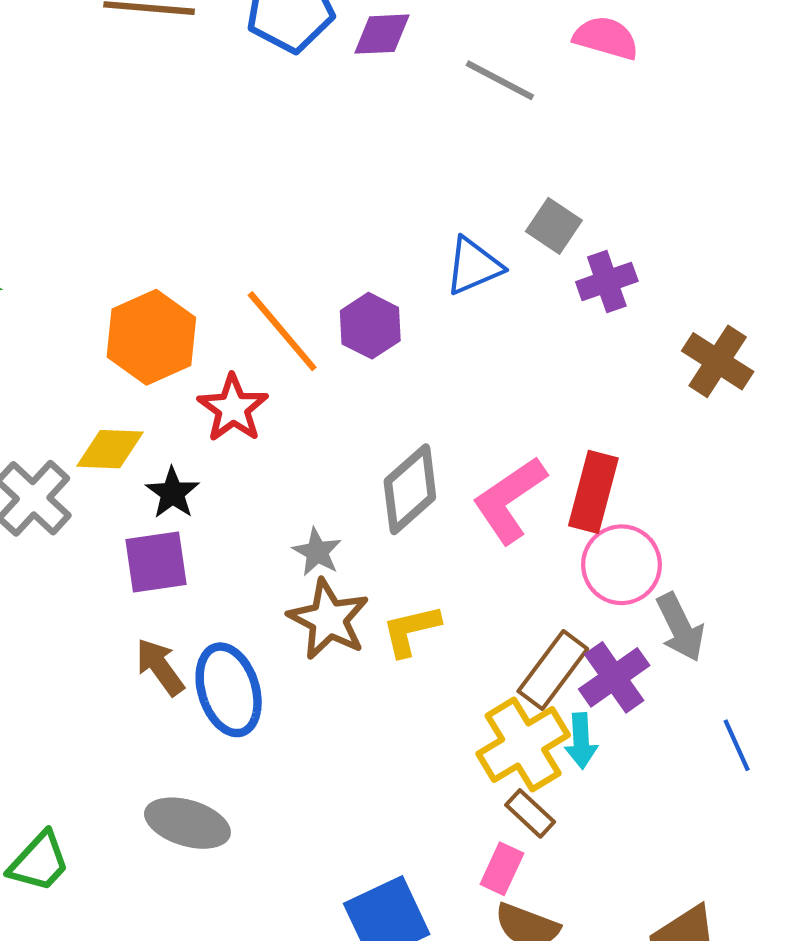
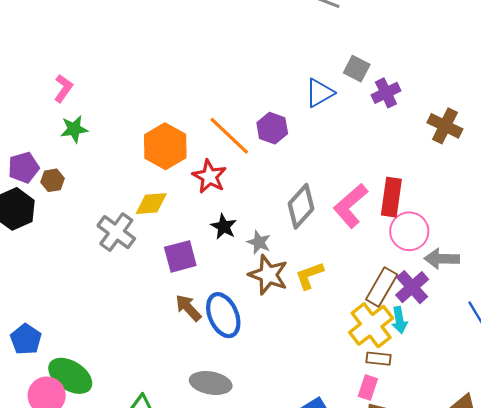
black star: (172, 493) -> (224, 227), moved
gray arrow: (680, 627) -> (442, 259), turned 124
brown rectangle: (530, 813) -> (379, 359), turned -30

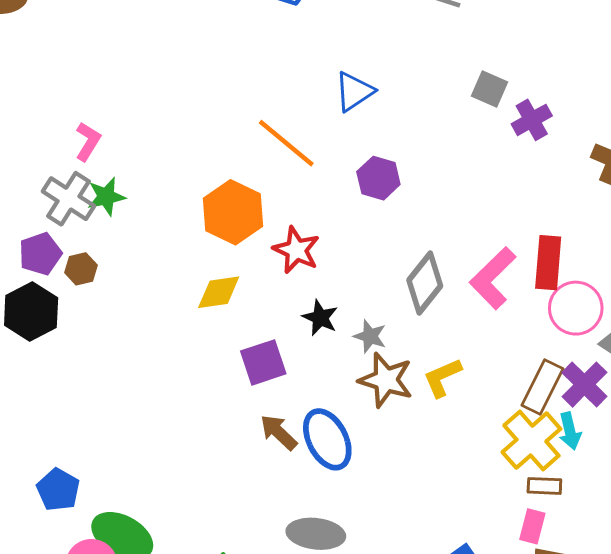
blue triangle: (320, 93) -> (354, 92), moved
orange line: (229, 136) -> (286, 143), moved
gray cross: (116, 232) -> (69, 199), moved

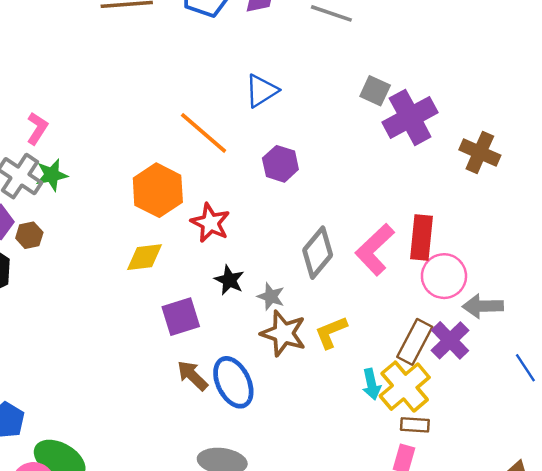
purple cross: (532, 120) -> (410, 117), size x1.6
cyan arrow: (570, 431) -> (371, 384), moved

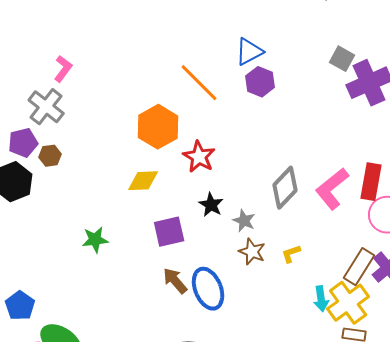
purple hexagon: (280, 164) -> (260, 82), moved
green star: (52, 175) -> (95, 240), moved
yellow L-shape: (331, 332) -> (291, 254), size x0.7
brown star: (283, 333) -> (252, 252), size x0.7

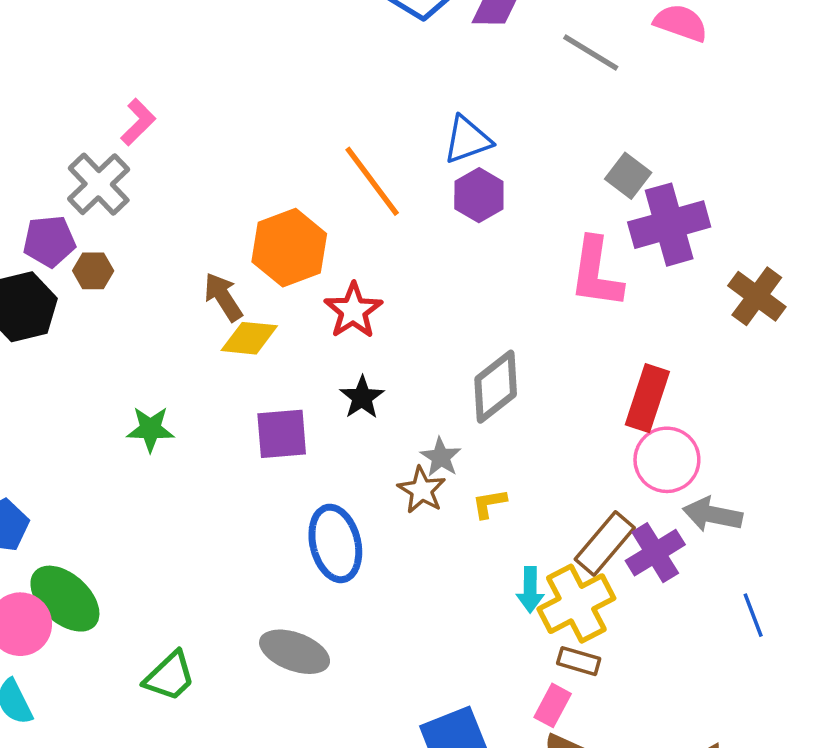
pink L-shape: (332, 189) -> (596, 273), moved, turned -51
gray star: (244, 221) -> (441, 457), moved
brown arrow: (175, 281) -> (223, 297), moved

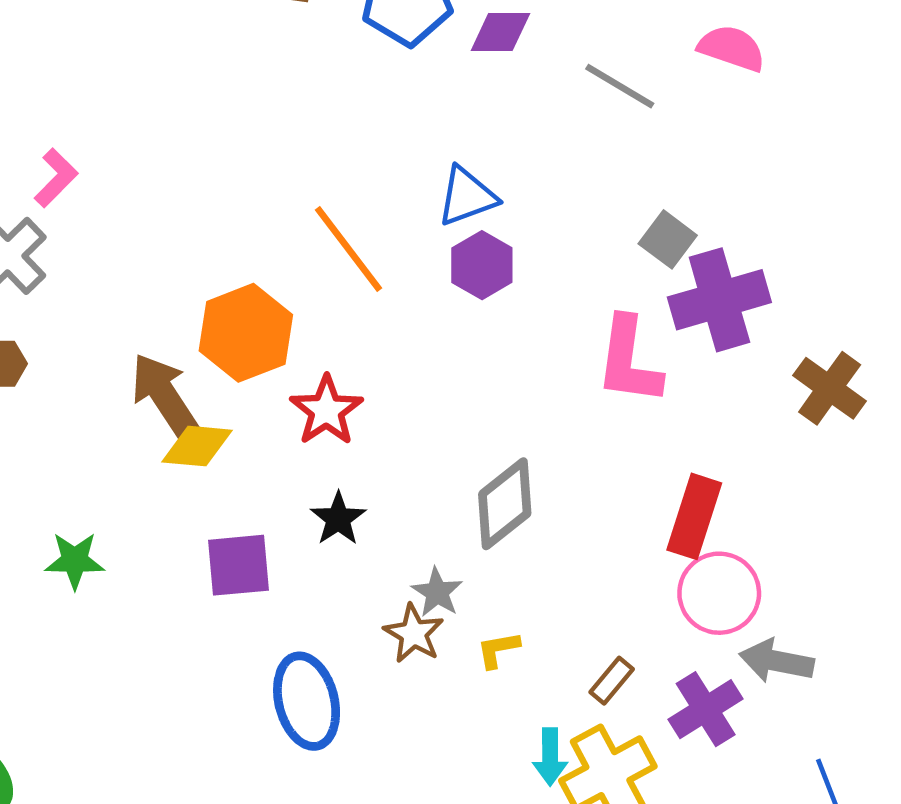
brown arrow: (223, 297) -> (164, 395), size x1.4
brown rectangle: (605, 544) -> (612, 681), moved, size x0.6

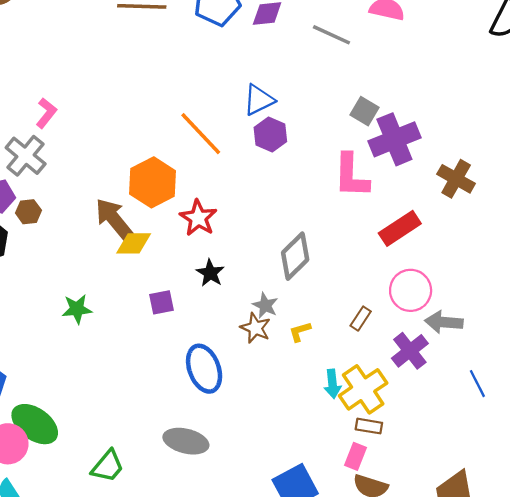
red rectangle: (694, 516) -> (400, 228), moved, turned 45
purple square: (239, 565) -> (162, 302), size x0.7
brown rectangle: (612, 681) -> (361, 319), moved

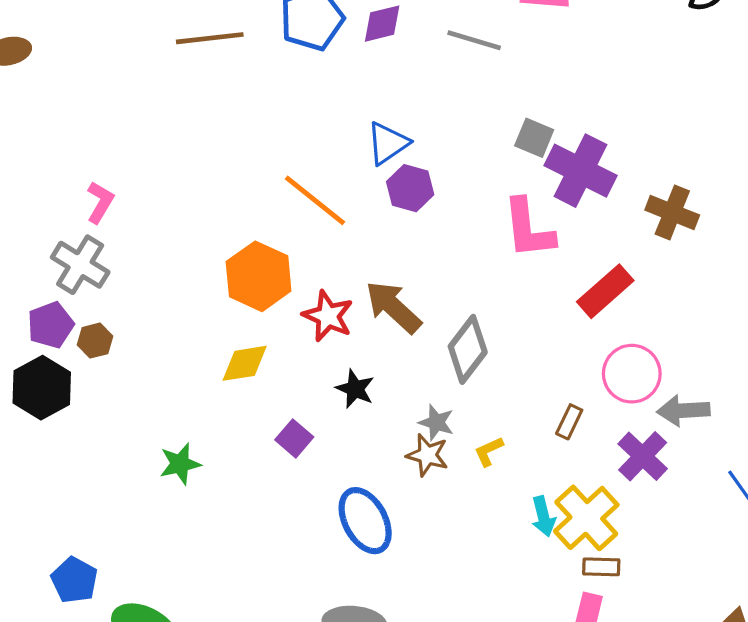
purple cross: (394, 139) -> (581, 171), turned -33
brown arrow: (114, 219) -> (393, 307), moved
purple square: (162, 302) -> (294, 438), turned -30

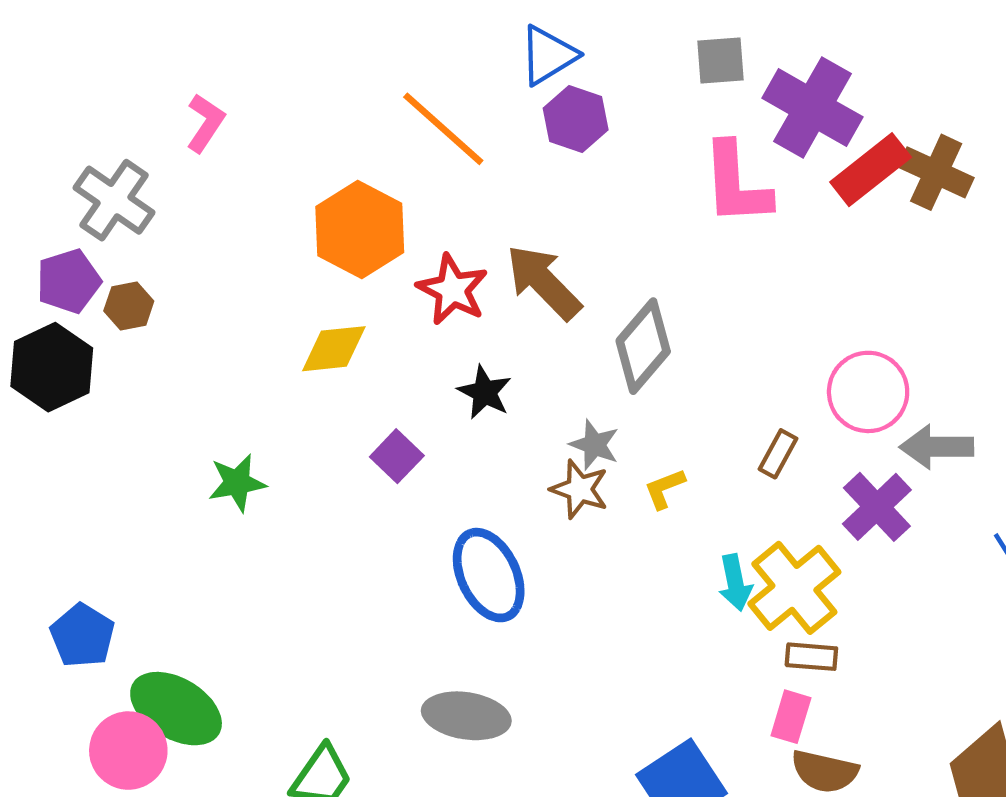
gray square: (534, 138) -> (720, 61), moved, turned -30
pink L-shape: (100, 202) -> (205, 123), moved
red rectangle: (605, 291) -> (871, 170), moved

